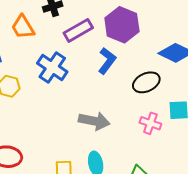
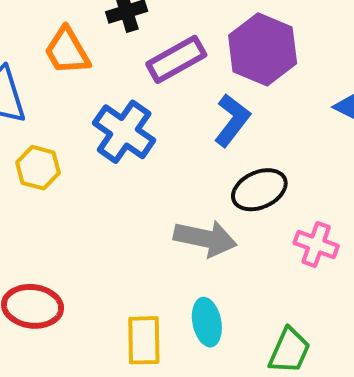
black ellipse: (146, 82) -> (259, 190), moved

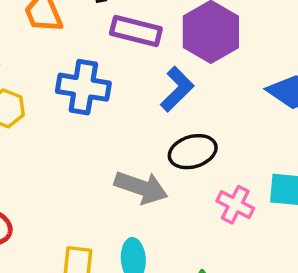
purple rectangle: (176, 59) -> (136, 31), turned 36
blue cross: (124, 132) -> (83, 87), turned -33

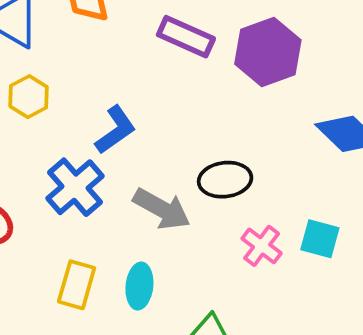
blue cross: (83, 87) -> (75, 187), moved, turned 30
blue L-shape: (177, 89) -> (116, 130), moved

